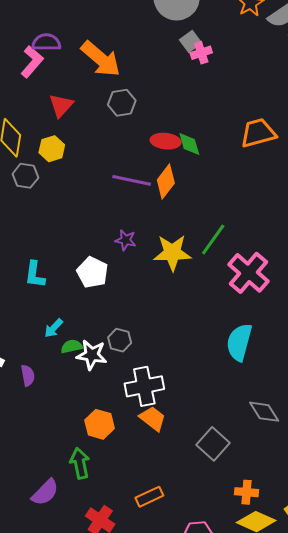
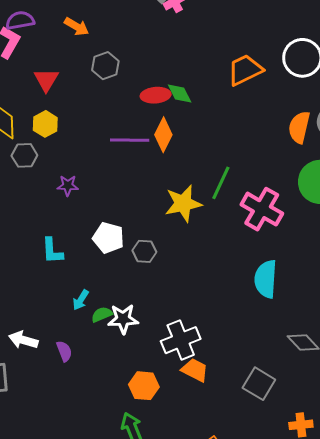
orange arrow: (101, 59) -> (77, 27), size x0.6
purple star: (126, 240) -> (68, 186), moved
gray hexagon: (120, 340) -> (144, 251), moved

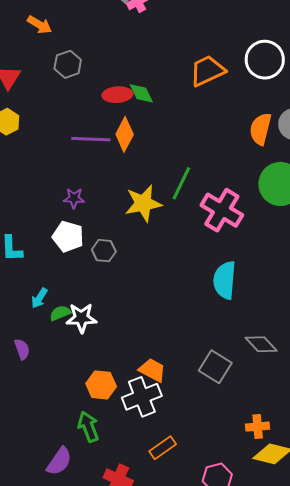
purple star: (68, 186) -> (74, 198), moved
white cross: (181, 340) -> (142, 397), moved
gray square: (259, 384) -> (215, 367), moved

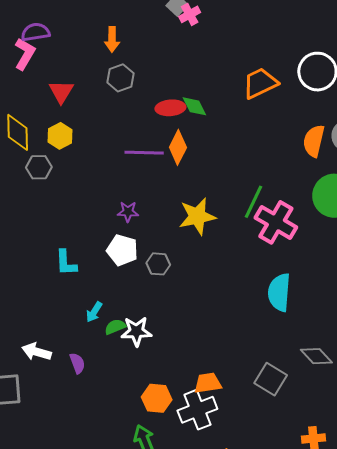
orange arrow: (40, 25) -> (112, 39), moved, turned 60
green line: (181, 183) -> (254, 202), moved
orange trapezoid: (152, 370) -> (208, 383), turned -36

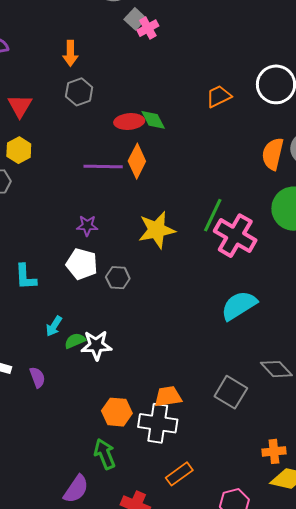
orange trapezoid: (260, 83) -> (219, 96), size x0.7
cyan semicircle: (279, 292) -> (239, 305), turned 54
white cross: (197, 410) -> (158, 423), turned 30

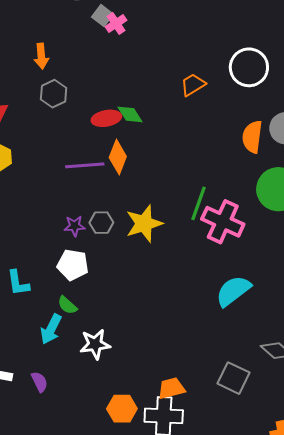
gray hexagon: (118, 278) -> (101, 223), moved
cyan arrow: (54, 326) -> (51, 329), size x1.4
green semicircle: (75, 341) -> (67, 305), moved, turned -110

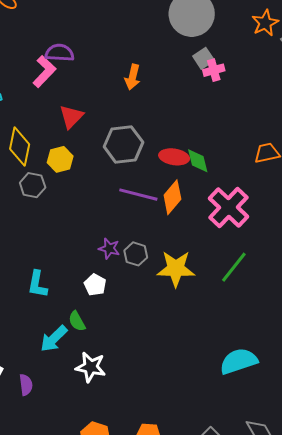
gray hexagon: (54, 94) -> (123, 144), moved, size x1.4
pink cross: (223, 222) -> (229, 207), moved
white pentagon: (73, 265) -> (95, 285), size x0.7

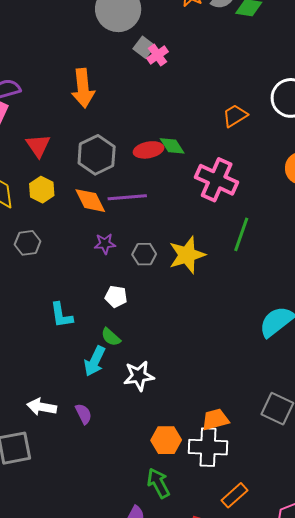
orange arrow: (133, 77) -> (83, 88), size x1.5
gray hexagon: (33, 185) -> (28, 243), moved
orange diamond: (172, 197) -> (90, 201), moved, turned -48
purple star: (109, 249) -> (105, 244), moved

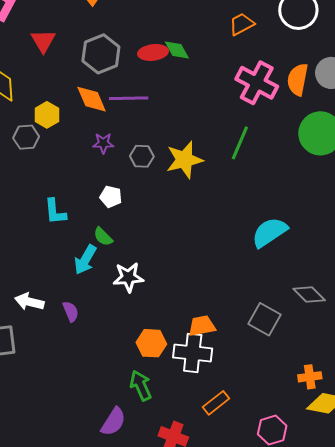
pink cross: (217, 180) -> (257, 83), moved
yellow hexagon: (42, 190) -> (47, 115), moved

